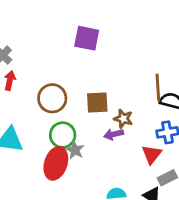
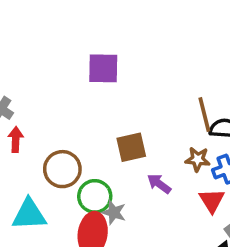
brown circle: (52, 98) -> (62, 169), moved
brown star: (123, 119) -> (198, 159), moved
purple arrow: (114, 134) -> (159, 184), turned 60

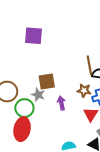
purple arrow: (159, 184) -> (61, 103), turned 40
gray star: (114, 212) -> (38, 95), moved

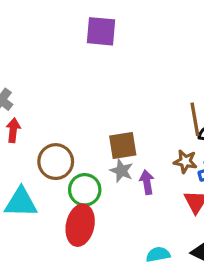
purple square: (34, 36) -> (101, 31), moved
gray star: (38, 95) -> (121, 171), moved

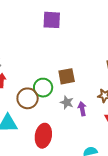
brown square: (123, 145) -> (67, 76), moved
green circle: (85, 190) -> (43, 88), moved

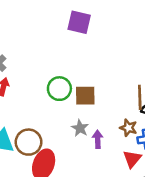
green circle: (43, 88) -> (59, 89), moved
brown circle: (28, 98) -> (29, 142), moved

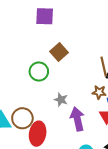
brown square: (85, 96) -> (59, 52), moved, turned -30
purple arrow: (98, 139) -> (77, 119), moved, size x1.6

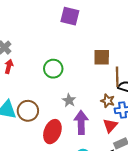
brown square: (59, 52) -> (102, 57), moved, turned 30
red ellipse: (38, 134) -> (52, 132), moved

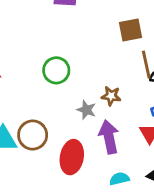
brown square: (102, 57) -> (130, 30), moved
brown star: (108, 101) -> (111, 96), moved

